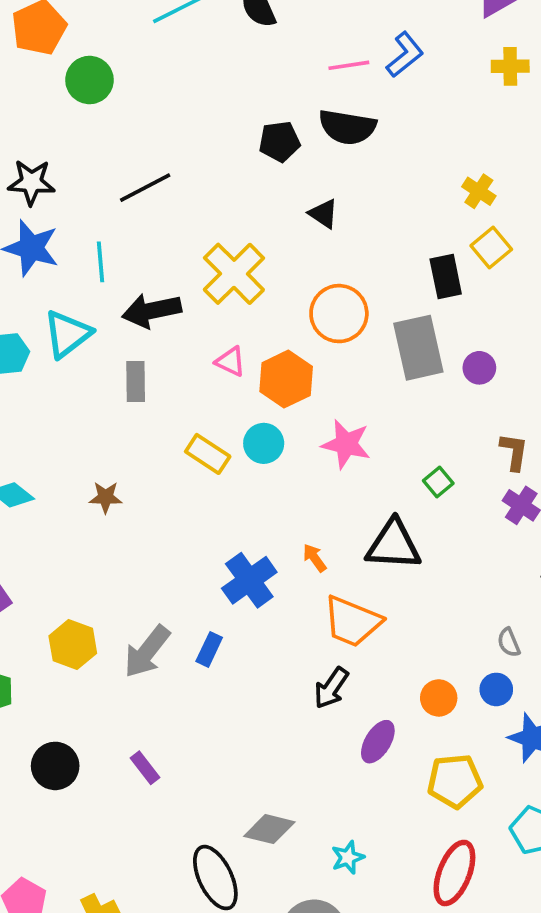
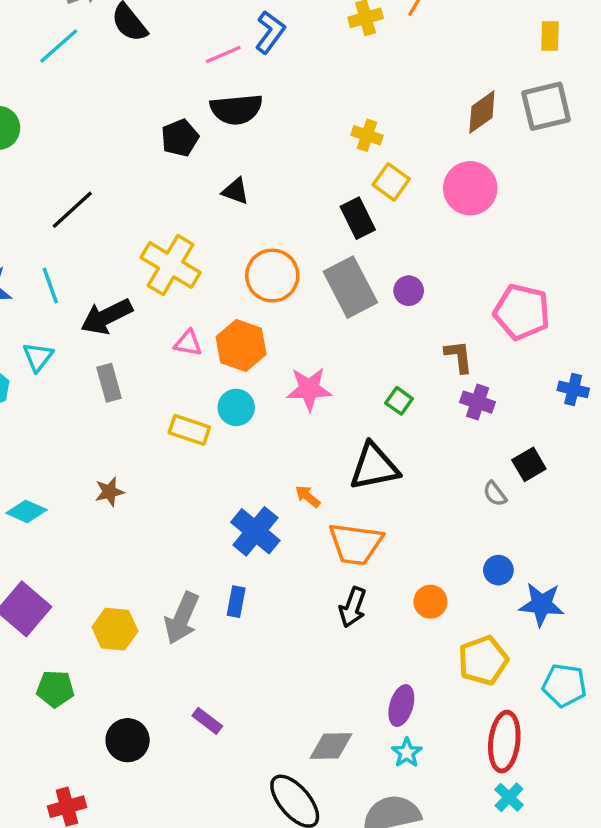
cyan triangle: (67, 334) -> (38, 357), size x0.7
gray semicircle: (509, 642) -> (495, 494), moved
orange circle: (439, 698) -> (430, 602), moved
purple ellipse: (378, 742) -> (401, 706), moved

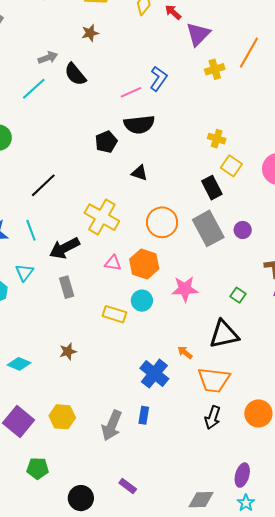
orange circle: (430, 602) -> (258, 413), size x1.4
yellow hexagon: (115, 629) -> (62, 417), moved

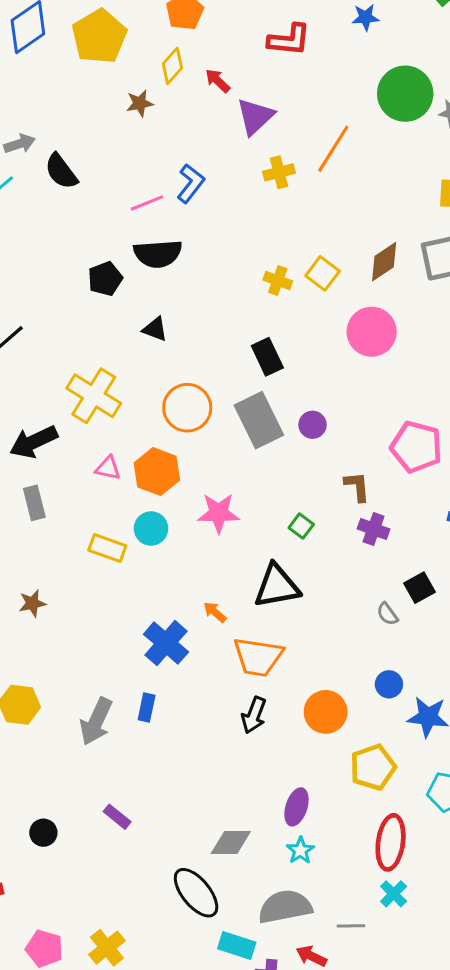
brown star: (90, 33) -> (140, 103), moved
yellow square: (231, 166) -> (323, 273), moved
black circle: (81, 498) -> (43, 833), size x0.7

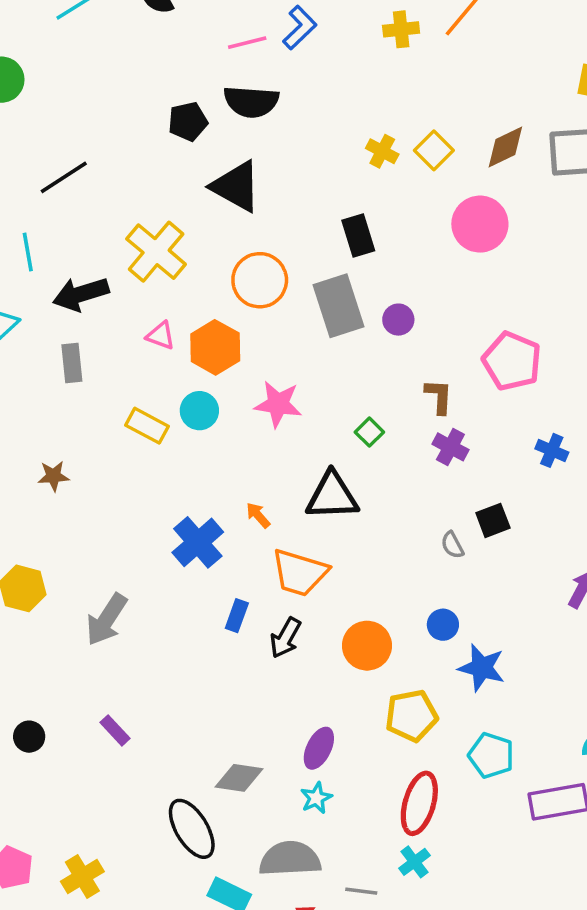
black triangle: (155, 329) -> (236, 186), size x1.8
blue rectangle: (147, 707) -> (237, 616), moved

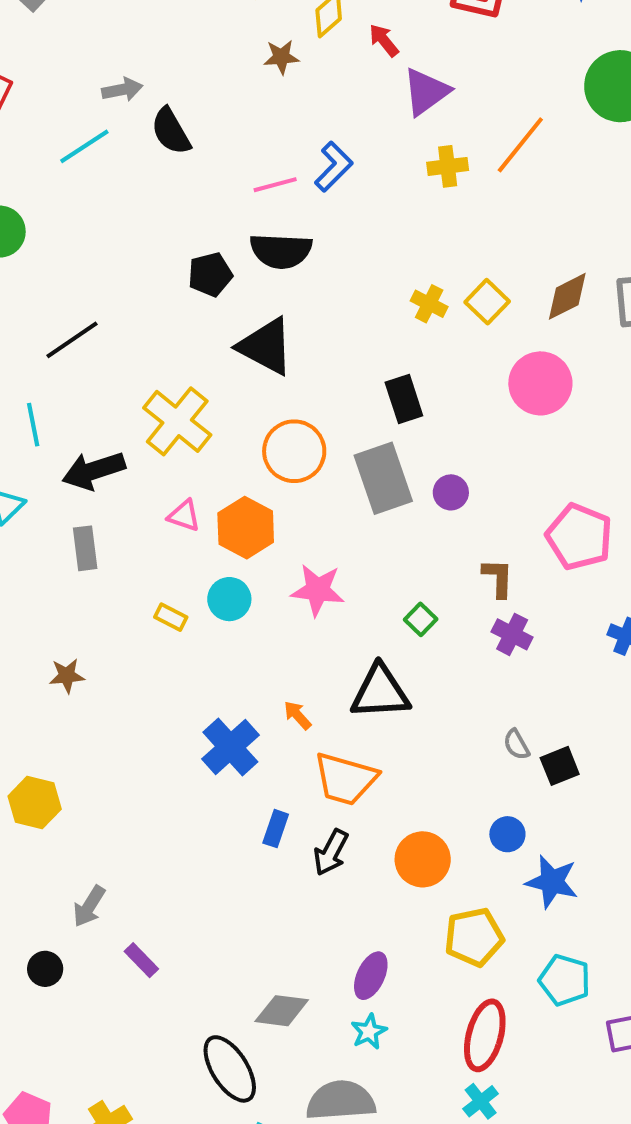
yellow rectangle: (147, 426) -> (171, 617), size x0.7
black square: (493, 520) -> (560, 766), moved
gray arrow: (107, 620) -> (89, 906), moved, size x0.7

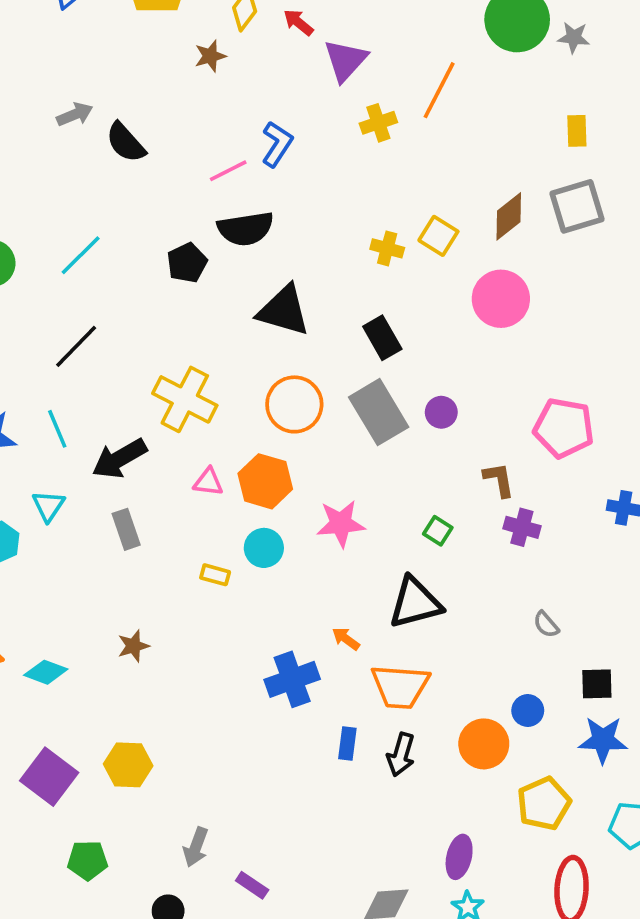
cyan line: (84, 146) -> (81, 255), moved
black triangle: (266, 346) -> (284, 310), moved
blue cross: (230, 747) -> (292, 679), turned 34
black square: (560, 766) -> (597, 684), moved, turned 32
blue circle: (507, 834) -> (528, 711), moved

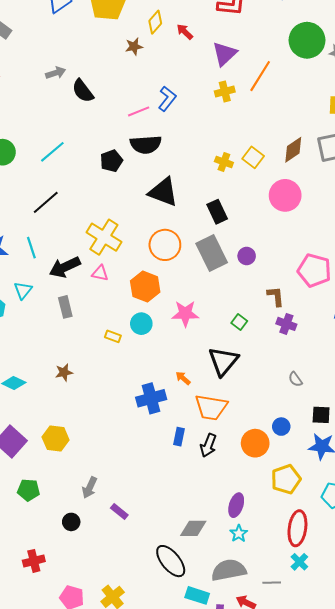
purple triangle: (345, 60) -> (224, 54), moved
pink triangle: (208, 482) -> (100, 273), moved
black triangle: (415, 603) -> (223, 361), turned -40

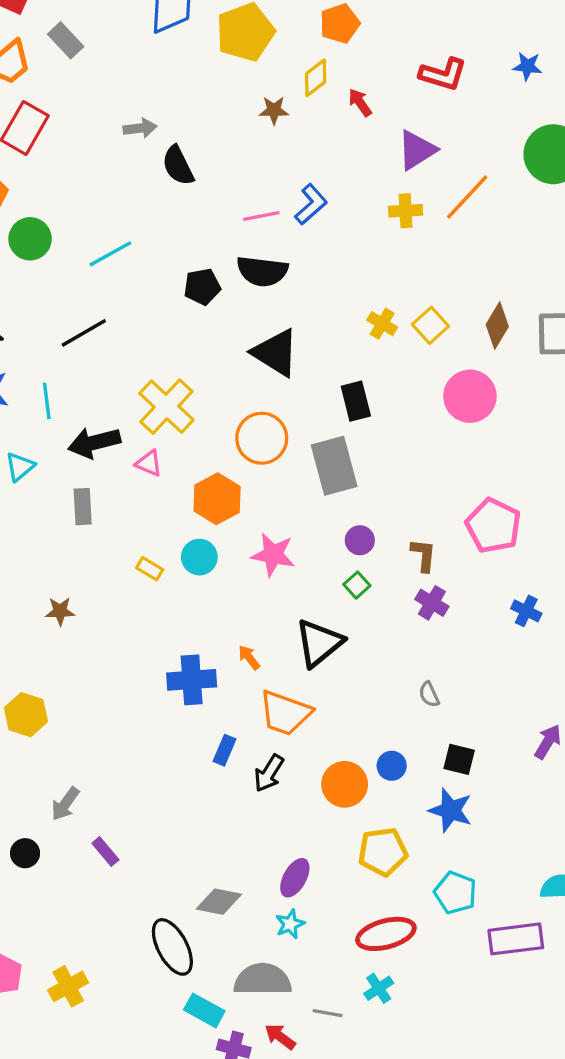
brown diamond: (293, 150) -> (497, 326), turned -36
purple circle: (247, 256) -> (360, 540), moved
red ellipse: (297, 528) -> (386, 934), turned 56

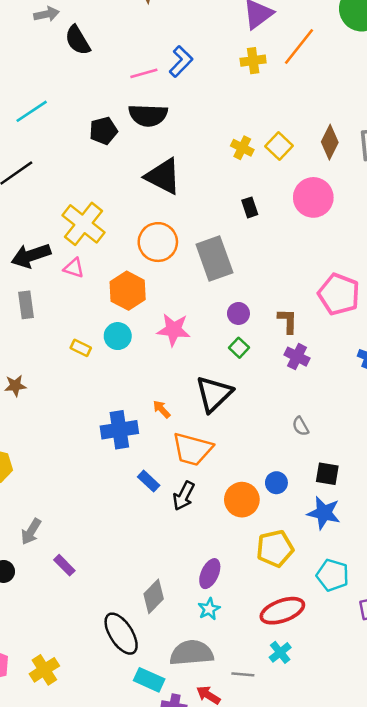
black rectangle: (356, 401) -> (250, 207), moved, size x0.7
blue rectangle: (224, 750) -> (149, 481), turned -65
gray diamond: (219, 902) -> (154, 596), turned -52

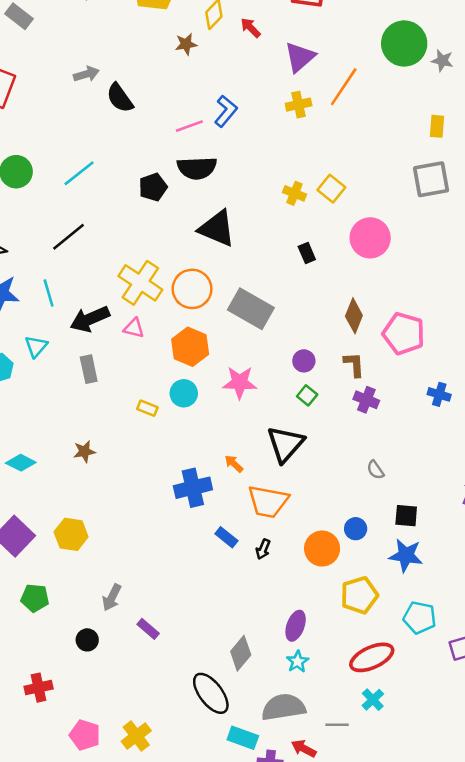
brown diamond: (330, 142) -> (354, 316), moved
orange circle: (158, 242) -> (192, 289), moved
gray rectangle: (214, 259) -> (251, 309), moved, turned -36
black arrow: (184, 496) -> (263, 549), size x0.7

